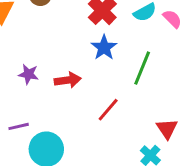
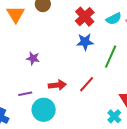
blue star: (104, 48) -> (85, 42), turned 30
red arrow: (68, 80) -> (57, 85), moved

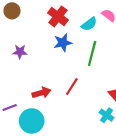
cyan semicircle: (114, 19) -> (89, 24), moved
purple star: (33, 58) -> (20, 52), moved

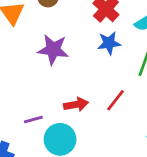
purple star: (20, 52) -> (53, 50), size x1.6

